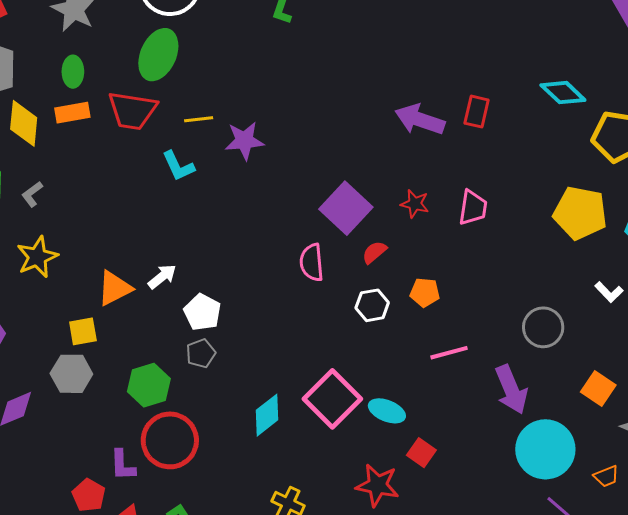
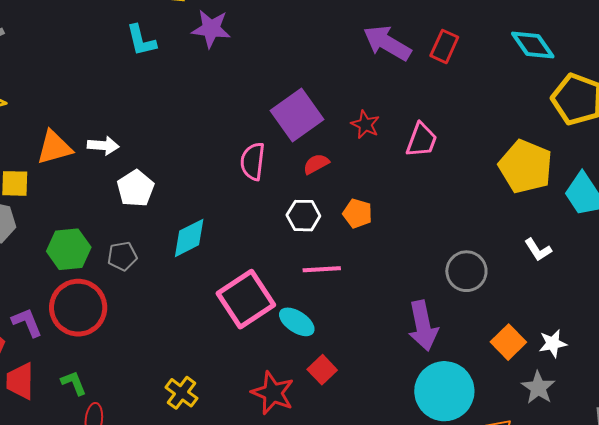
white arrow: (162, 277) -> (103, 146), turned 32
gray pentagon: (201, 353) -> (122, 256), moved
pink line: (449, 353) -> (322, 269), moved
cyan diamond: (267, 415) -> (189, 238), moved
purple L-shape: (123, 465) -> (27, 322), turned 148

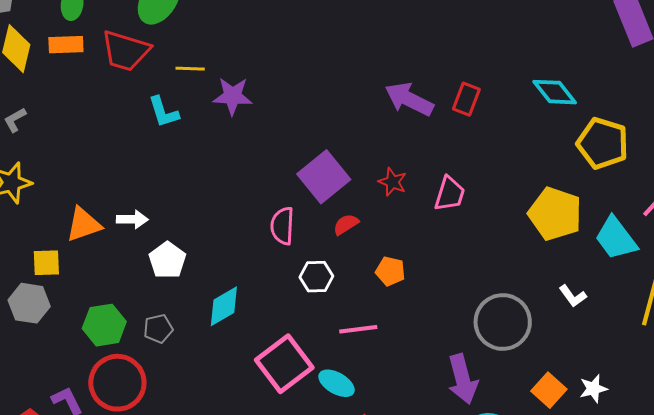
white hexagon: (303, 216) -> (316, 277), moved
gray circle: (466, 271) -> (503, 322), size x1.4

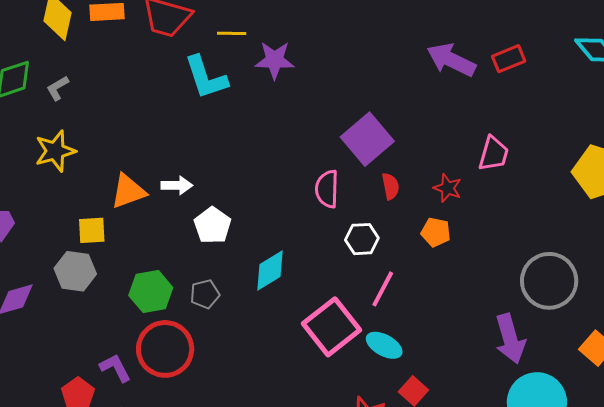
red rectangle: (466, 99) -> (509, 59), turned 48
cyan L-shape: (163, 112) -> (206, 77), size x1.4
red star: (393, 182) -> (448, 188), moved
red semicircle: (346, 224) -> (390, 186), turned 112
pink line: (358, 329) -> (383, 289), moved, turned -54

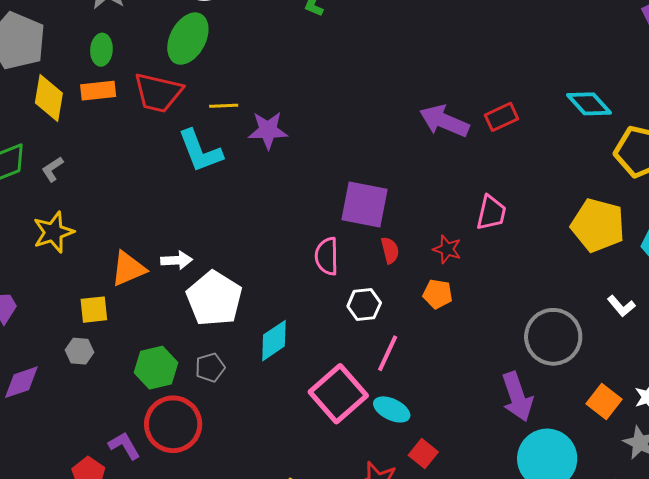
purple square: (367, 139) -> (364, 204), turned -36
white pentagon: (213, 225) -> (214, 299), size x1.5
gray hexagon: (75, 271) -> (79, 351), size x0.7

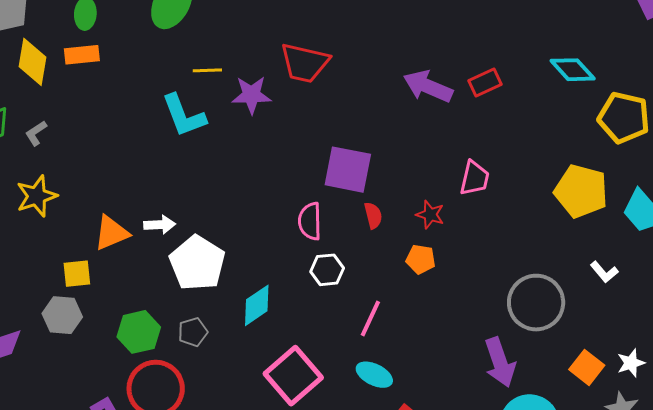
red trapezoid: (158, 93) -> (305, 63), moved
white hexagon: (364, 305) -> (327, 270), moved
gray hexagon: (79, 351) -> (62, 315), size x1.4
pink square: (338, 394) -> (293, 376), moved

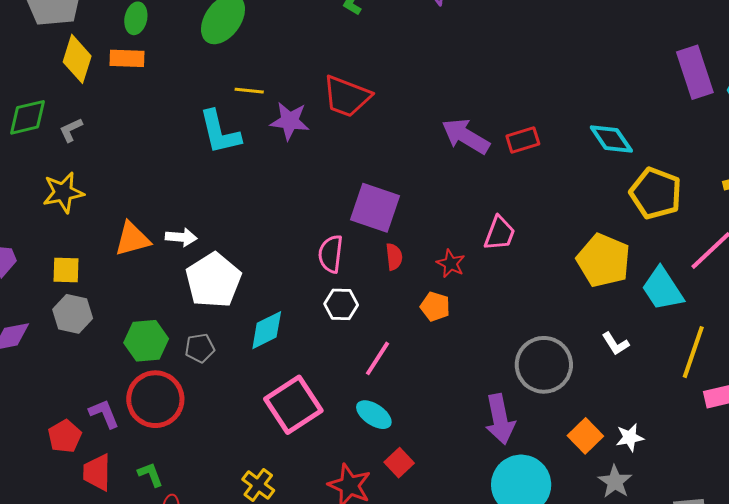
yellow square: (77, 274) -> (66, 270), moved

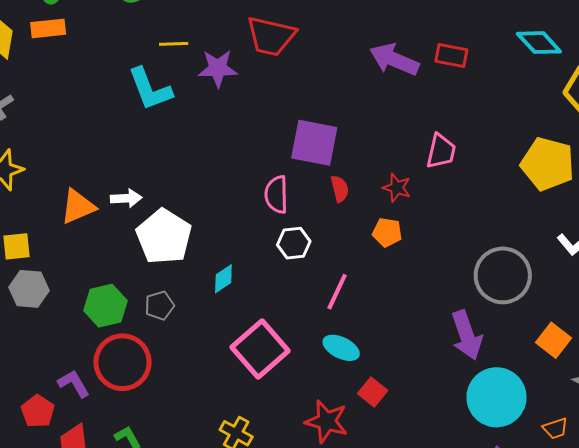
red rectangle: (523, 140) -> (451, 56), turned 36
cyan diamond: (267, 330) -> (223, 279), size x0.7

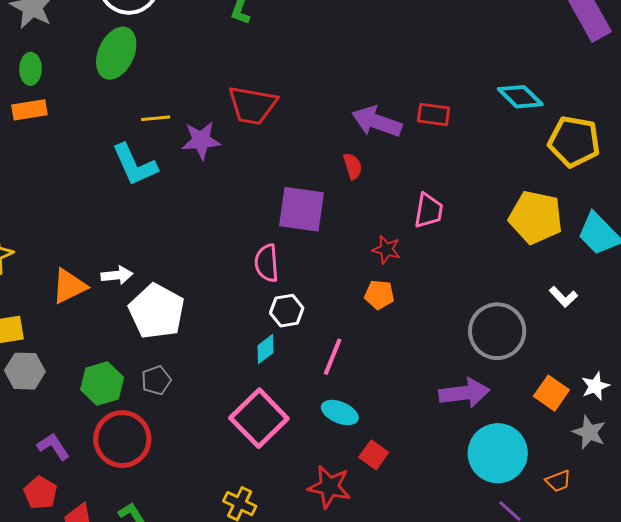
red semicircle: (340, 189) -> (353, 166), moved
cyan diamond: (223, 279) -> (265, 349), moved
purple arrow: (467, 335) -> (464, 393), turned -75
purple L-shape: (74, 384) -> (53, 447), moved

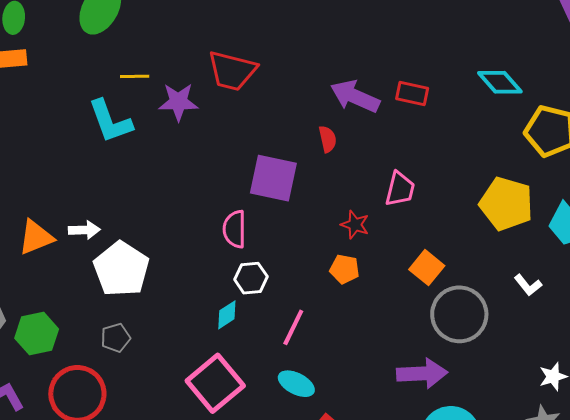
green hexagon: (102, 383) -> (37, 334), moved
orange square: (551, 393) -> (427, 268), moved

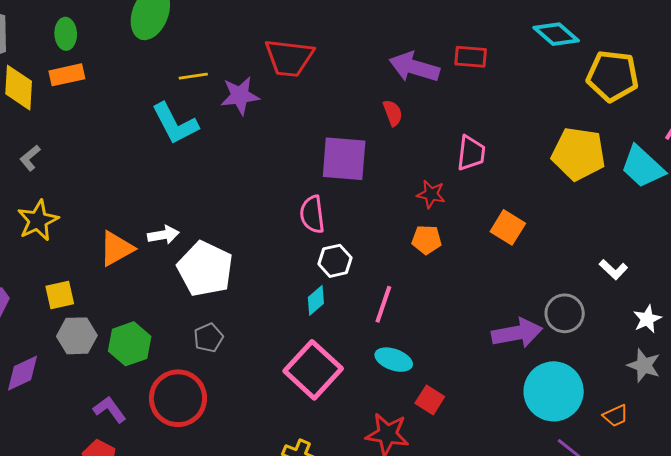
white L-shape: (528, 285) -> (613, 269), moved
gray circle: (459, 314) -> (565, 313), moved, size x0.7

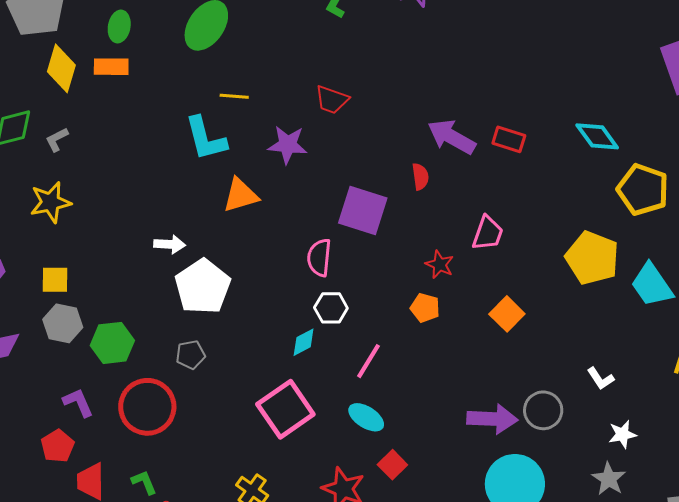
red trapezoid: (289, 58) -> (332, 100), size x0.7
purple star: (240, 96) -> (288, 145), moved
orange triangle: (116, 249) -> (241, 195), moved

